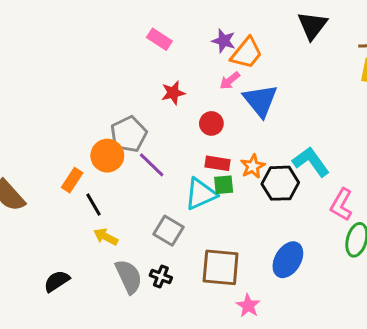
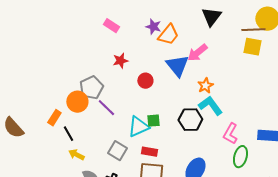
pink arrow: (230, 81) -> (197, 53), moved, size x1.5
red rectangle: (217, 163) -> (149, 152), moved
orange star: (253, 166) -> (205, 86), moved

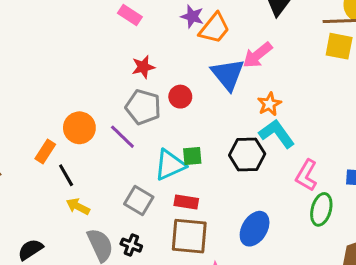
gray pentagon: (91, 88) -> (143, 107), moved, turned -30

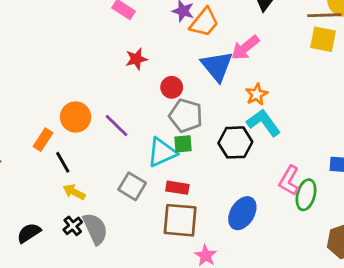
gray pentagon: (143, 107) -> (186, 116), moved
pink L-shape: (306, 175) -> (289, 181), moved
black cross: (131, 245) -> (73, 226), moved, turned 30

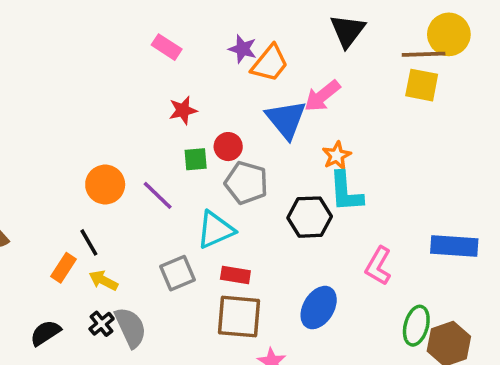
cyan L-shape: (264, 123) -> (346, 192), turned -148
orange rectangle: (43, 140) -> (64, 268), moved
green square: (183, 144) -> (196, 159), moved
gray square: (132, 186) -> (178, 273), turned 36
green ellipse: (306, 195) -> (416, 326), moved

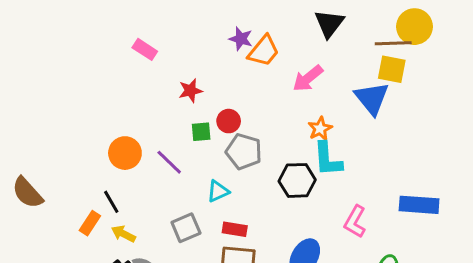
pink rectangle: (167, 47) -> (145, 49), moved
blue triangle: (286, 119) -> (372, 98), moved
cyan triangle: (216, 230) -> (218, 191), size x0.7

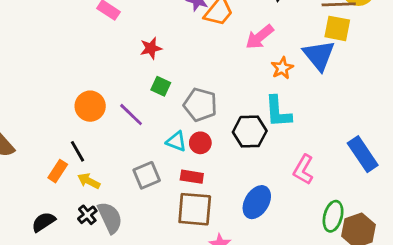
red circle: (229, 121) -> (200, 143), moved
orange star: (320, 129) -> (282, 68), moved
green square: (201, 132) -> (161, 86), turned 30
cyan triangle: (218, 191) -> (176, 141), turned 45
blue rectangle: (419, 205) -> (363, 154), turned 52

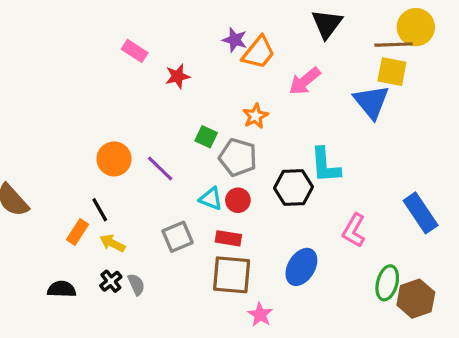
red star: (151, 48) -> (178, 76), moved
orange star: (282, 68) -> (255, 116), moved
green square: (161, 86) -> (206, 137), moved
gray semicircle: (110, 218) -> (136, 284), size x0.6
black semicircle: (44, 222) -> (62, 289), turned 35

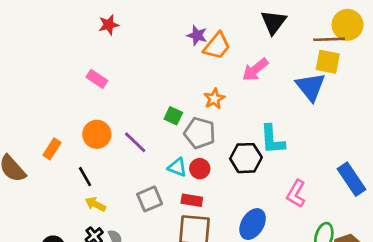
pink rectangle: (135, 51) -> (97, 79), moved
red star: (178, 76) -> (109, 25), moved
orange rectangle: (77, 232) -> (52, 149), moved

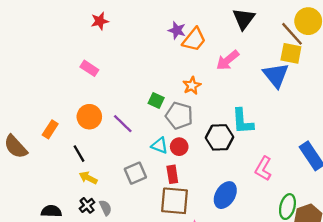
brown line: (329, 39) -> (292, 34), turned 50
red rectangle: (192, 200) -> (172, 174), turned 72

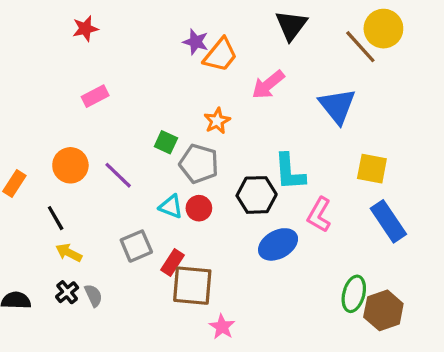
yellow square: (291, 53) -> (372, 169), moved
pink rectangle: (89, 68) -> (95, 96), moved, turned -60
pink L-shape: (263, 169) -> (319, 215), moved
red rectangle: (172, 174) -> (173, 263), moved, turned 42
blue ellipse: (225, 195) -> (278, 244), moved, turned 30

